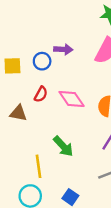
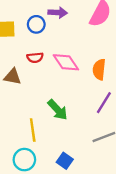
red semicircle: (41, 94) -> (35, 58), turned 56

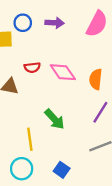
blue circle: (36, 24) -> (23, 23), moved

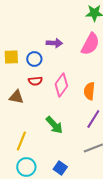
blue circle: (23, 23) -> (34, 59), moved
pink diamond: (63, 72) -> (61, 85), turned 70
yellow line: (30, 139) -> (21, 141), moved, turned 30

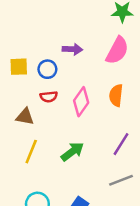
orange semicircle: (89, 91) -> (116, 95), moved
green arrow: (54, 125) -> (72, 152), turned -84
yellow line: (21, 141) -> (31, 152), moved

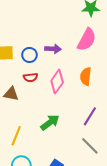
purple arrow: (72, 49) -> (53, 49), moved
yellow line: (31, 152) -> (16, 136), moved
gray line: (121, 180) -> (90, 146), turned 66

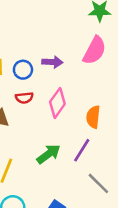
orange semicircle: (86, 76) -> (93, 117), moved
purple line: (90, 116) -> (82, 150), moved

